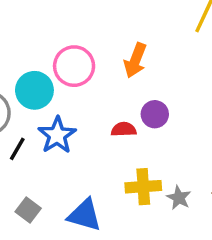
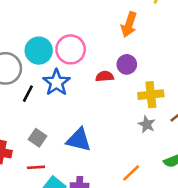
orange arrow: (135, 60) -> (129, 25), moved
pink circle: (74, 66) -> (71, 49), moved
yellow cross: (143, 187) -> (151, 95), moved

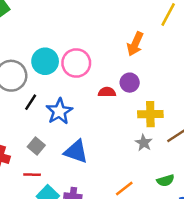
blue star: (56, 83) -> (59, 111), moved

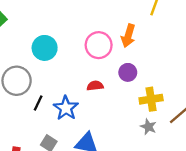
cyan circle: (45, 61) -> (45, 48), moved
pink circle: (76, 63) -> (99, 45), moved
red semicircle: (107, 92) -> (95, 86), moved

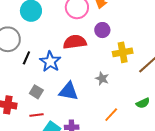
red semicircle: (95, 86) -> (75, 42), size x1.6
gray star: (148, 127) -> (102, 79), moved

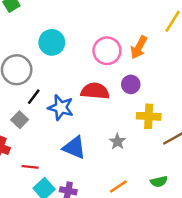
blue star: (50, 62) -> (61, 108), turned -30
gray square: (36, 92) -> (20, 120), moved

